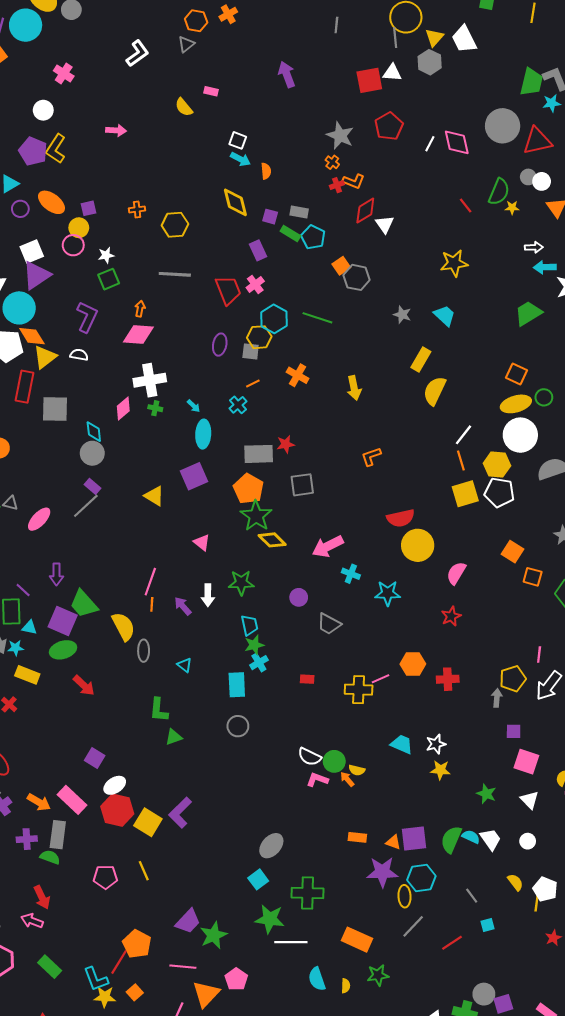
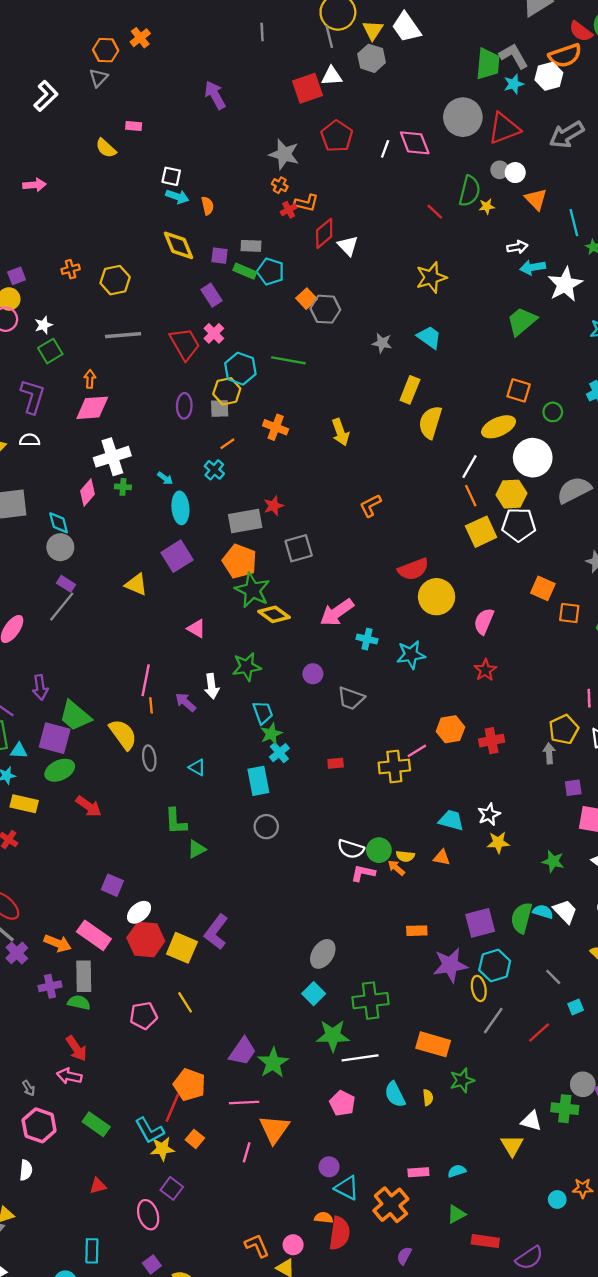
yellow ellipse: (516, 404) -> (499, 427), moved
orange triangle: (393, 842) -> (442, 858), moved
pink pentagon: (236, 979) -> (342, 1103), moved

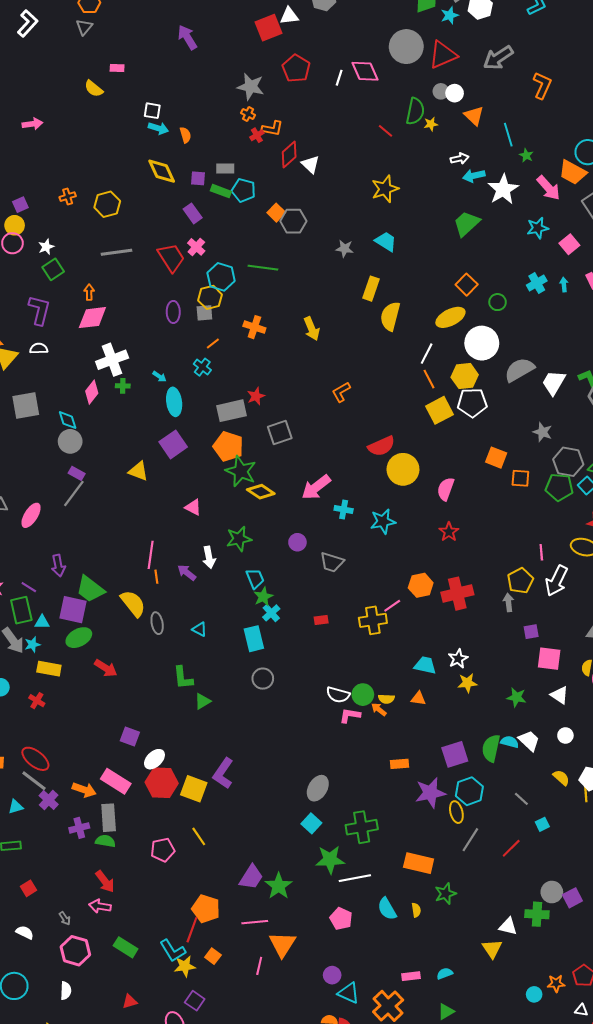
white L-shape: (46, 96) -> (28, 23), moved
orange square: (519, 390) -> (467, 285), turned 30
red cross: (492, 741) -> (457, 594), size x1.4

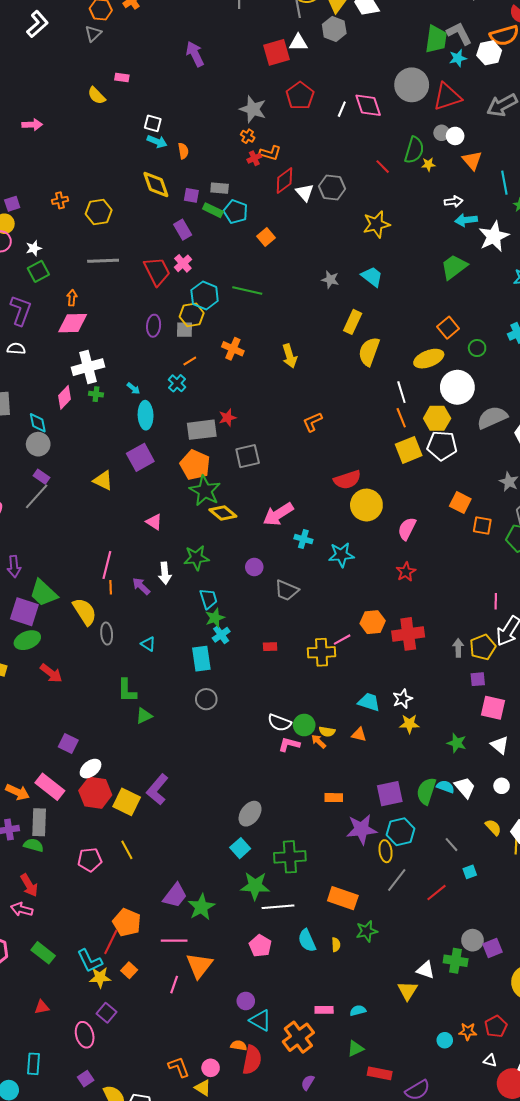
gray hexagon: (293, 221) -> (332, 188), moved
white line: (427, 354) -> (401, 392), turned -50
yellow pentagon: (520, 581) -> (483, 647), moved

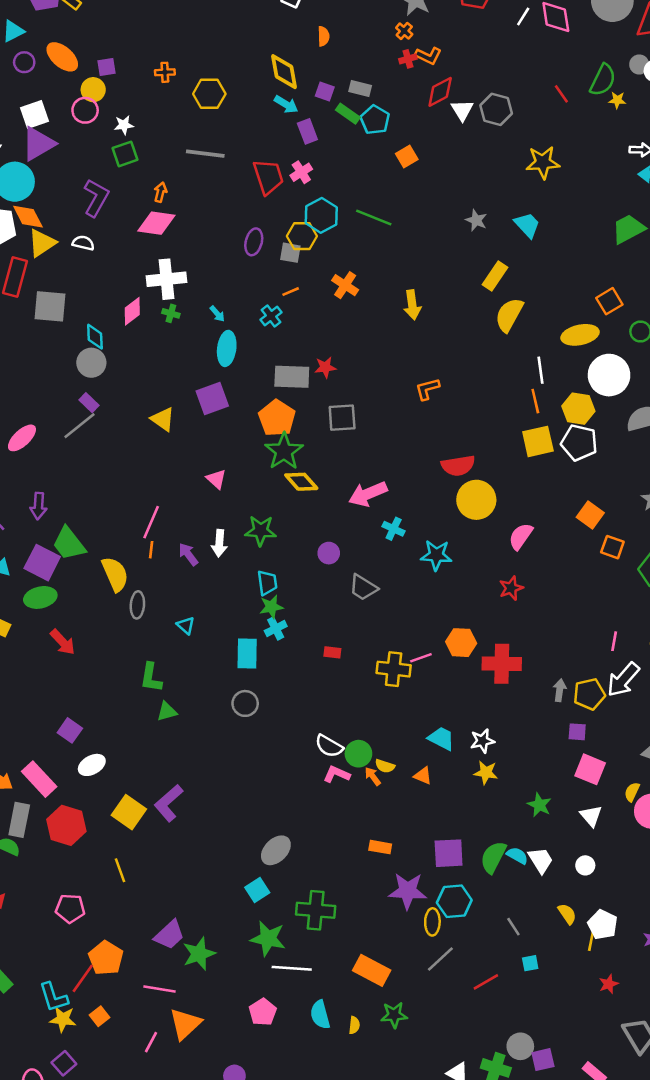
cyan arrow: (157, 141) -> (286, 104), moved
red hexagon: (95, 793) -> (66, 825), moved
pink pentagon: (90, 860) -> (70, 908), moved

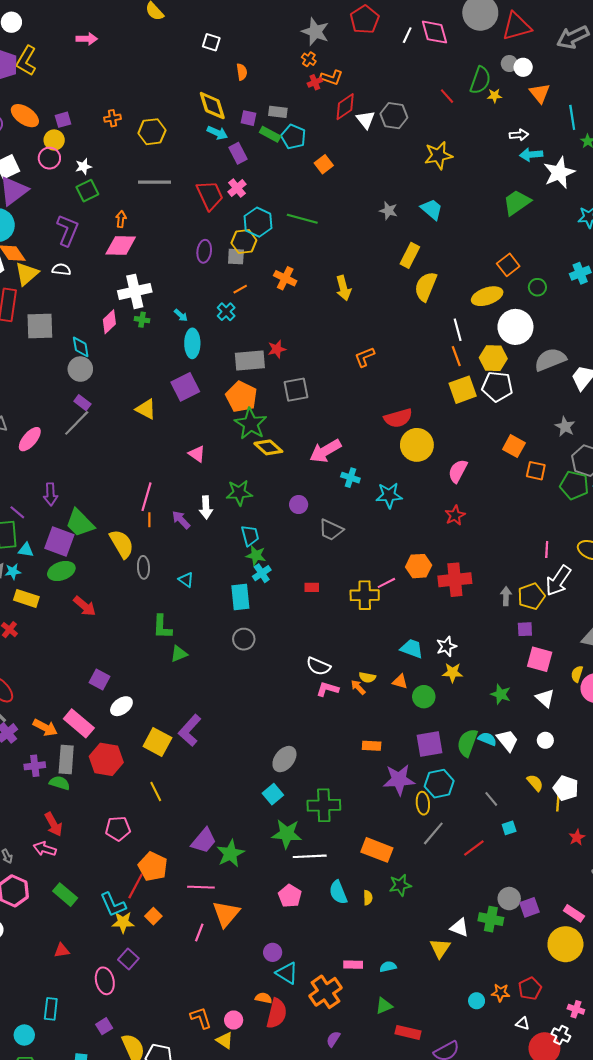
green star: (271, 607) -> (256, 555), turned 30
green circle: (358, 754) -> (424, 697), moved

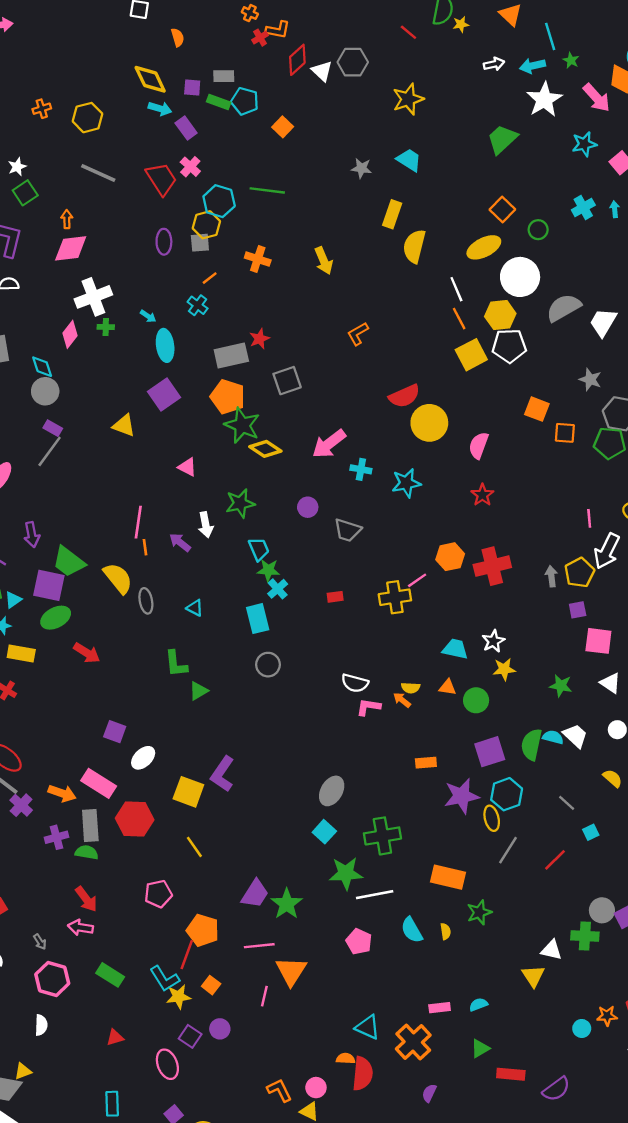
cyan arrow: (531, 155) -> (533, 66), moved
gray line: (155, 182) -> (98, 173), turned 32
cyan triangle: (26, 550) -> (13, 600), turned -35
purple circle: (273, 952) -> (220, 1029), moved

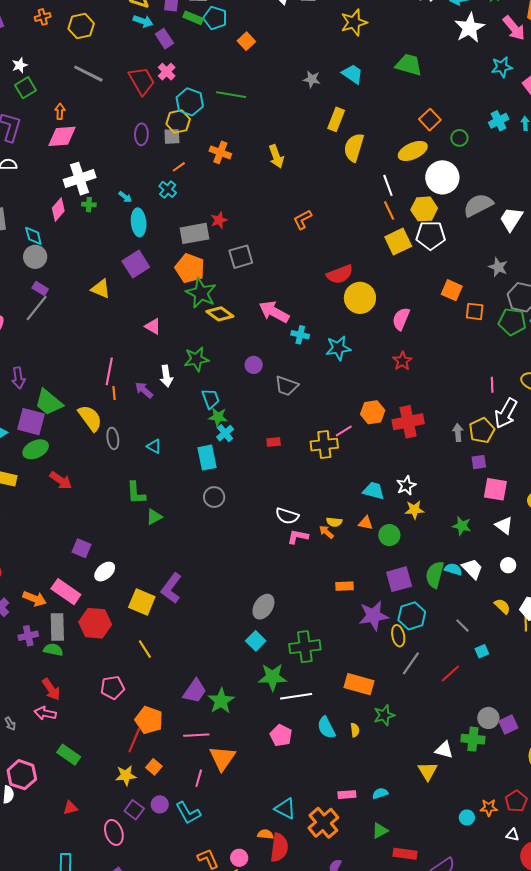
green trapezoid: (502, 139) -> (409, 65), moved, turned 56
pink arrow: (329, 444) -> (274, 312), turned 64
pink hexagon: (52, 979) -> (22, 775), moved
cyan L-shape: (165, 979) -> (188, 813), moved

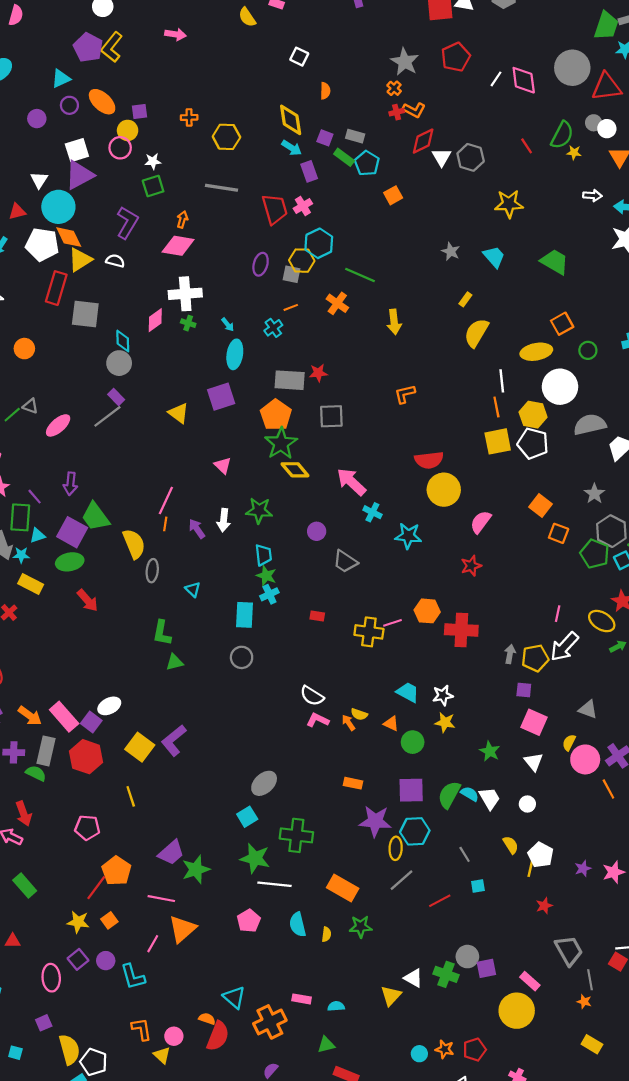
gray line: (88, 74) -> (221, 188), turned -32
green line: (231, 95) -> (360, 275), moved
yellow rectangle: (336, 119) -> (465, 299), size x0.6
purple square: (82, 548) -> (91, 722), moved

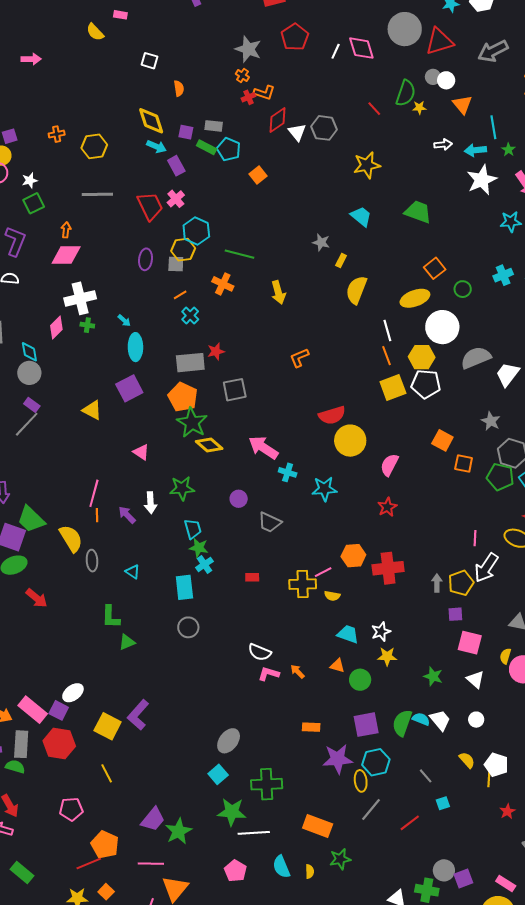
gray star: (451, 251) -> (321, 242), moved
cyan cross: (273, 328) -> (190, 315), moved
yellow semicircle: (359, 714) -> (332, 596), moved
red line: (96, 888) -> (89, 863), turned 40

